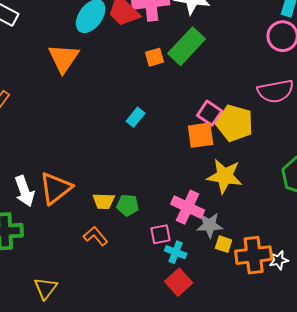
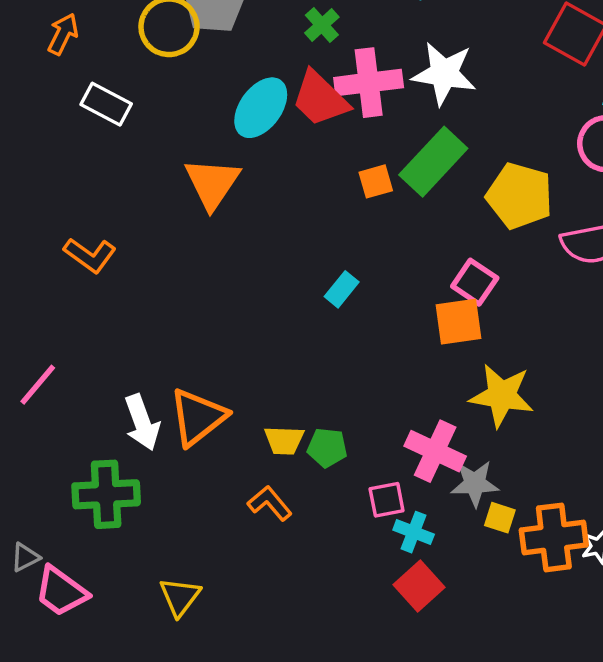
yellow pentagon: (235, 123) -> (520, 196), moved

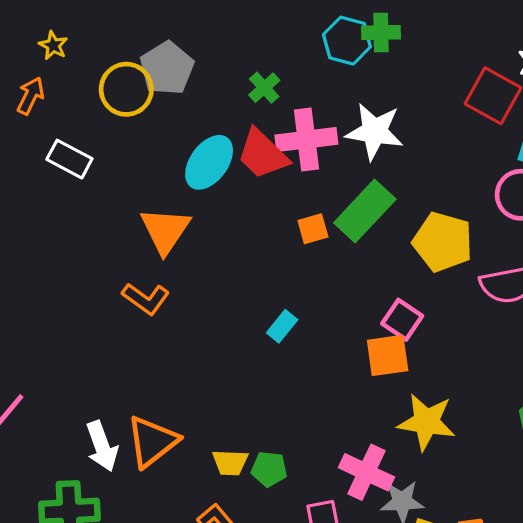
orange L-shape: (90, 255) -> (146, 299), moved

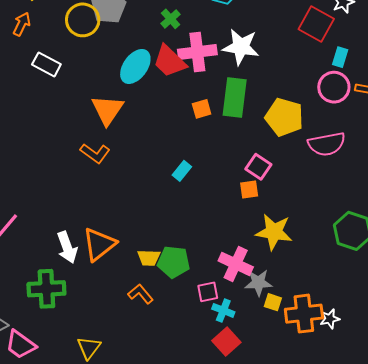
green rectangle: (365, 211) -> (235, 97), turned -36
orange square: (388, 355) -> (249, 190), size x0.7
green pentagon: (269, 469) -> (174, 262), size x1.4

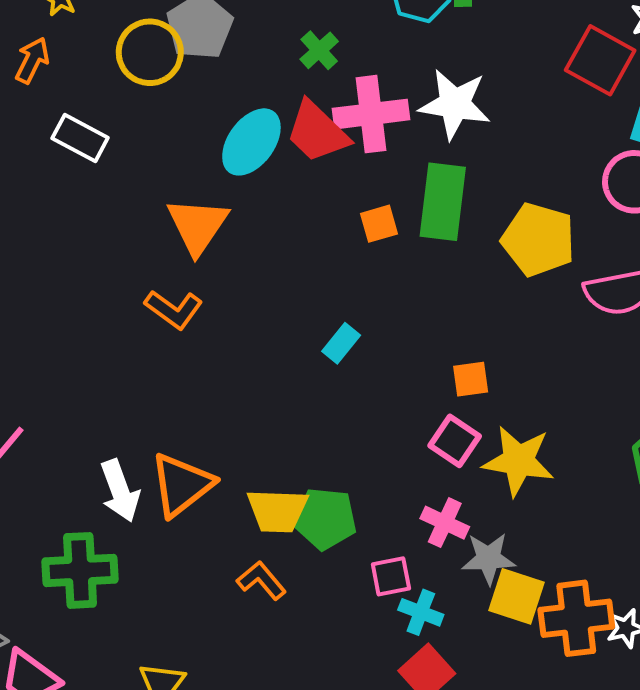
pink square: (258, 167) -> (455, 441), moved
yellow trapezoid: (149, 258) -> (277, 511), size x1.4
pink cross: (236, 264) -> (445, 523), size x0.7
yellow square: (273, 302) -> (516, 596), size x1.6

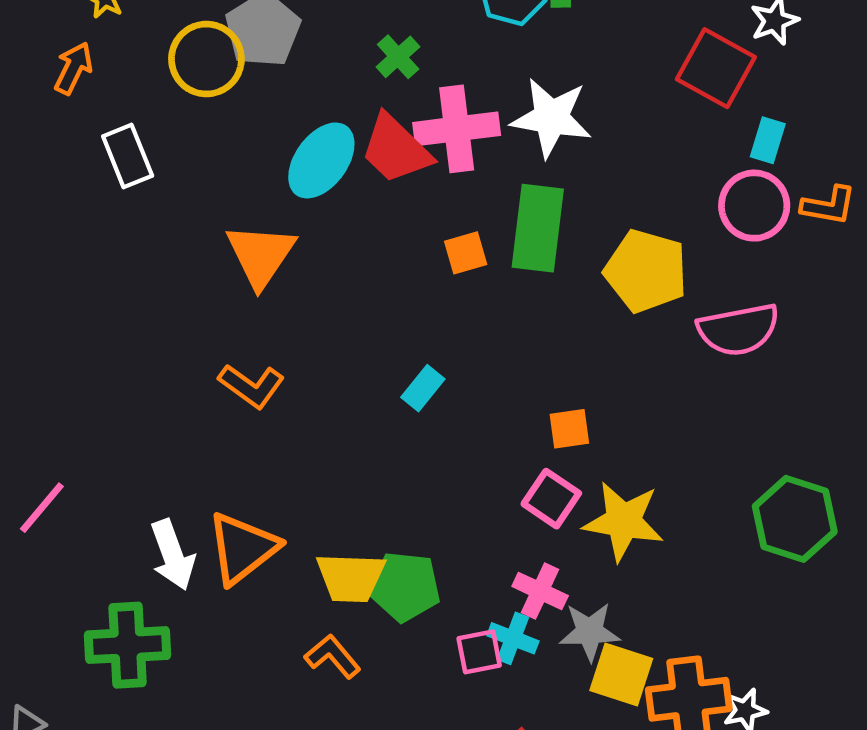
white rectangle: (80, 138) -> (128, 156), turned 40
orange L-shape: (174, 309) -> (252, 386), moved
cyan cross: (421, 612) -> (513, 638), moved

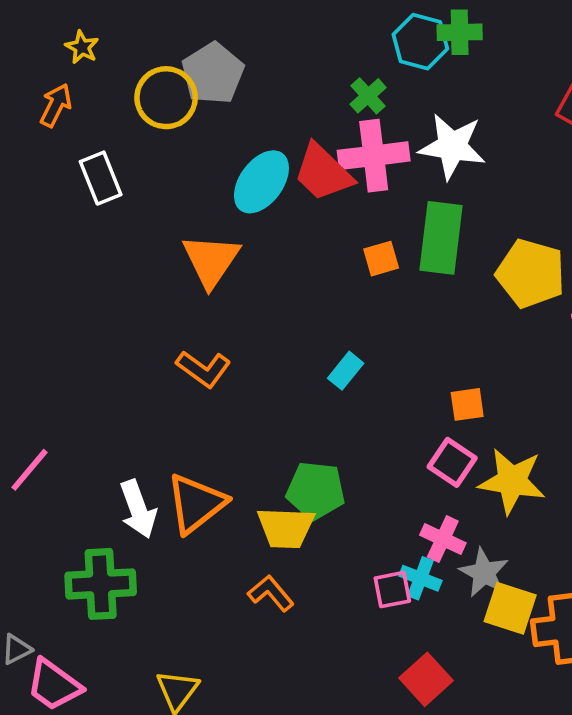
green cross: (398, 57) -> (368, 96), moved
green pentagon: (405, 587) -> (316, 490), moved
gray star: (590, 632) -> (484, 573), turned 30

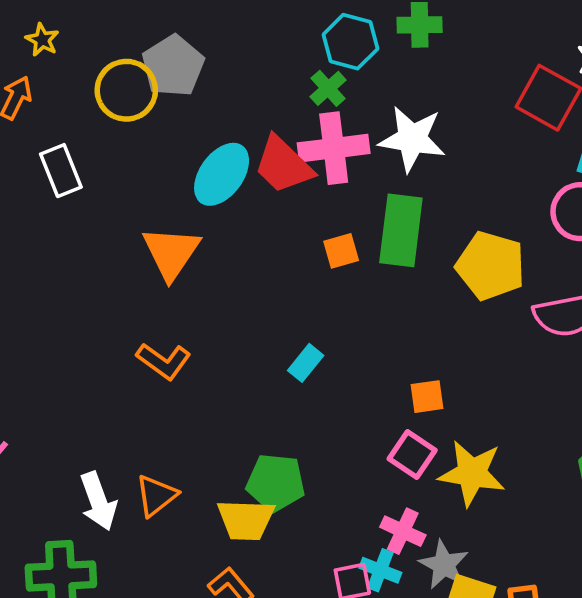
cyan hexagon: (420, 42) -> (350, 42), moved
orange triangle: (196, 503) -> (156, 496), size x0.7

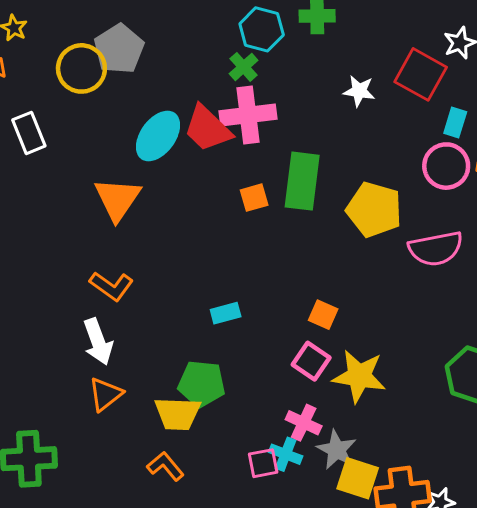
white star: (412, 139) -> (359, 91), moved, size x0.6
cyan rectangle: (306, 363) -> (226, 313), moved, turned 36
orange square: (427, 397) -> (323, 315), turned 32
white arrow: (98, 501) -> (98, 342), moved

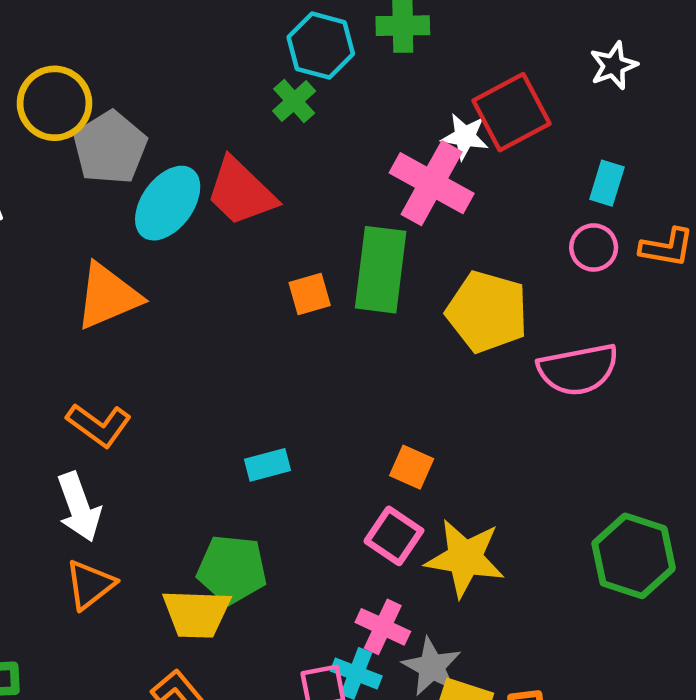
gray pentagon: (119, 49) -> (110, 148), moved
red square: (421, 74) -> (512, 112), moved, turned 33
pink cross: (248, 115) -> (432, 183), moved, turned 36
pink circle: (446, 166) -> (594, 247), size x0.7
orange triangle: (117, 199) -> (108, 296), turned 33

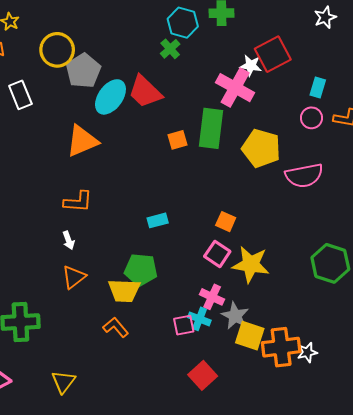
white star: (614, 66) -> (325, 17), moved
orange L-shape: (99, 425) -> (78, 202), turned -32
white arrow: (79, 507) -> (69, 240), size x0.6

